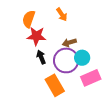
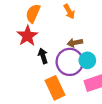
red star: (36, 36) -> (27, 36), moved, turned 30

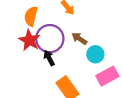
brown arrow: (75, 43) -> (79, 39), turned 56
purple circle: (70, 62) -> (50, 39), moved

